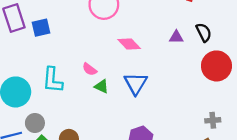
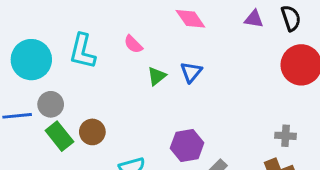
blue triangle: (136, 83) -> (191, 72), size x0.7
green triangle: (102, 86) -> (157, 76), moved, turned 48

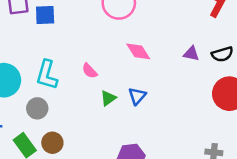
black semicircle: (291, 18) -> (222, 54), turned 90
gray circle: (51, 104) -> (37, 108), moved

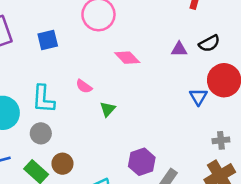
blue square: (45, 15) -> (48, 40), moved
blue triangle: (137, 96) -> (198, 97), moved

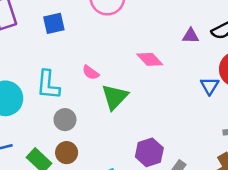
pink diamond: (127, 58) -> (150, 59), moved
green triangle: (108, 109) -> (115, 97), size x1.6
gray circle: (41, 133) -> (65, 120), moved

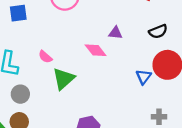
purple triangle: (191, 36) -> (115, 33), moved

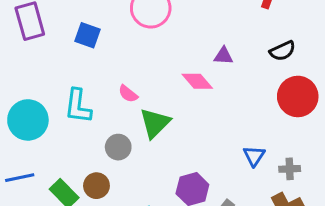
blue square: (18, 13) -> (88, 35), turned 30
blue triangle: (144, 77) -> (254, 156), moved
gray circle: (20, 94) -> (118, 147), moved

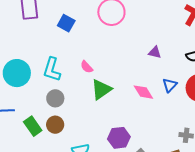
pink diamond: (197, 81) -> (143, 92), moved
gray circle: (118, 147) -> (55, 98), moved
blue triangle: (254, 156) -> (170, 85), moved

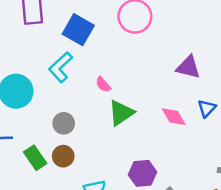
blue square: (66, 23) -> (78, 30), size x1.4
purple triangle: (155, 52) -> (188, 67), size x1.5
cyan L-shape: (52, 69) -> (61, 67), moved, turned 30

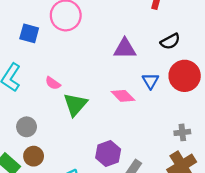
blue square: (78, 30) -> (29, 33), moved, size x0.7

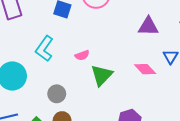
pink semicircle: (53, 83) -> (82, 55), turned -56

